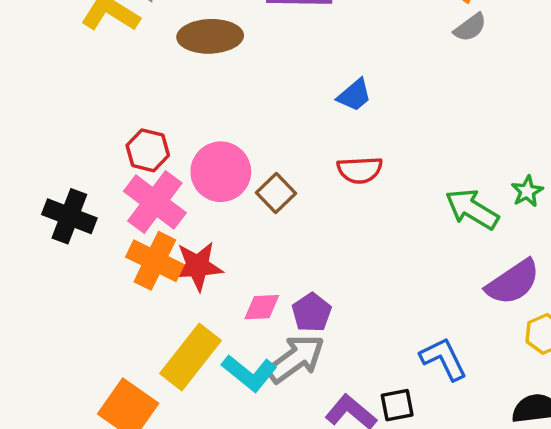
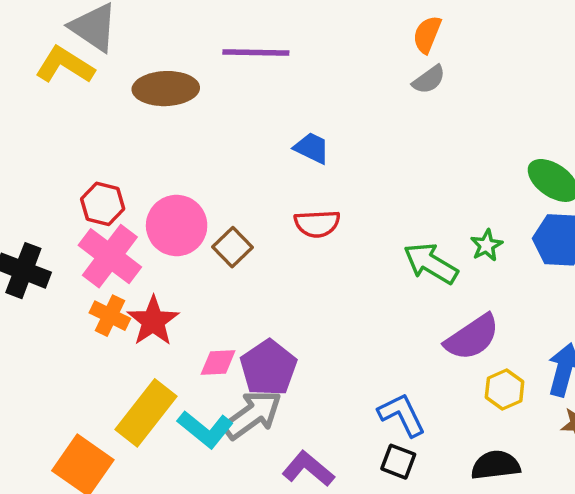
blue trapezoid: (354, 95) -> (312, 148), turned -114
orange cross: (155, 261) -> (110, 316), size x0.7
red star: (198, 266) -> (153, 321), turned -30
purple pentagon: (312, 312) -> (268, 368), size x1.4
black square: (397, 405) -> (398, 462), moved, turned 32

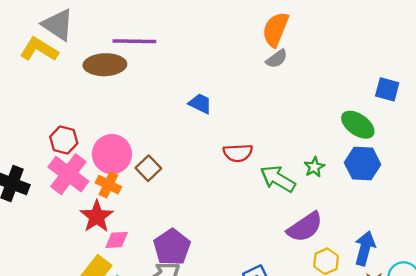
orange semicircle: (427, 34) -> (275, 29), size x1.4
purple line: (256, 52) -> (134, 41), moved
red semicircle: (317, 224) -> (238, 153), moved
orange cross: (110, 316) -> (108, 185), moved
pink diamond: (218, 362) -> (117, 240), moved

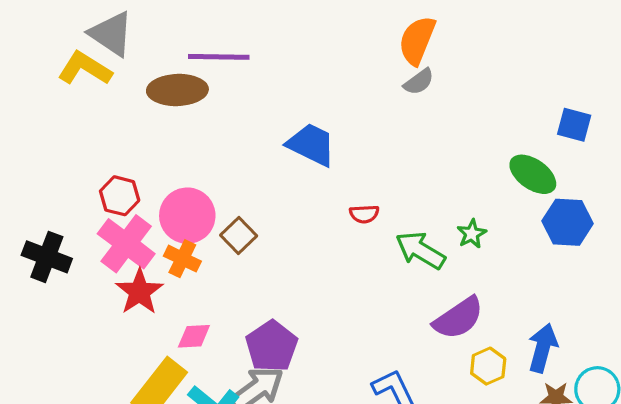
blue trapezoid: (200, 104) -> (311, 145), size x1.5
red semicircle: (238, 153) -> (364, 214), size x0.7
blue hexagon: (363, 164) -> (568, 222), moved
red star: (97, 216) -> (139, 292), moved

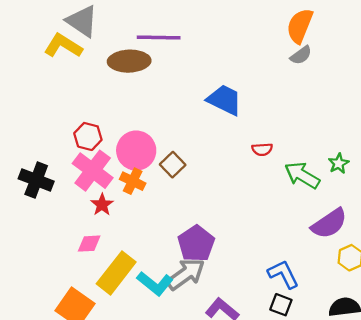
red star: (139, 292) -> (102, 205), size x0.7
pink diamond: (194, 336) -> (89, 244), moved

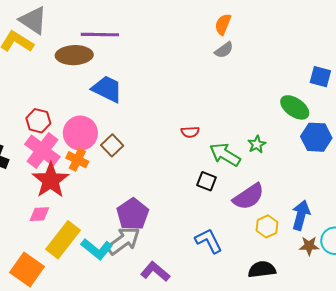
orange semicircle: (300, 26) -> (223, 24), size x0.7
blue trapezoid: (224, 100) -> (107, 89), moved
red star: (102, 205) -> (51, 180), size x1.8
black square: (281, 305) -> (207, 181), moved

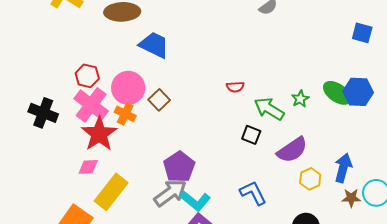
green ellipse: (295, 107) -> (337, 93), moved
cyan L-shape: (97, 249) -> (195, 201), moved

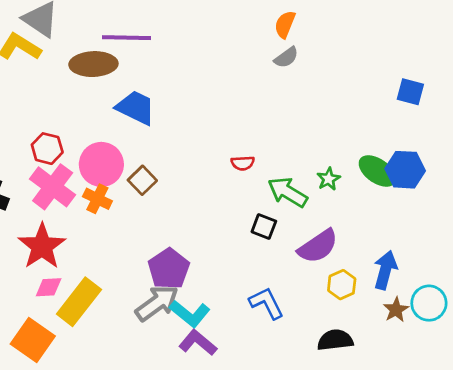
red star: (99, 134) -> (42, 246), moved
pink diamond: (88, 167) -> (49, 287), moved
brown star: (351, 198) -> (396, 310), turned -30

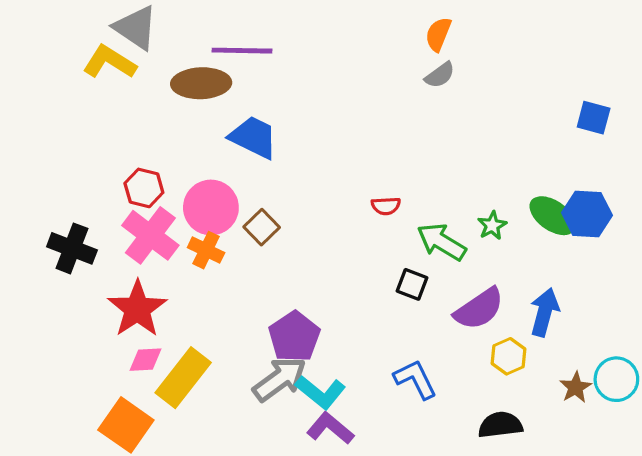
blue arrow: (385, 270) -> (544, 312), moved

